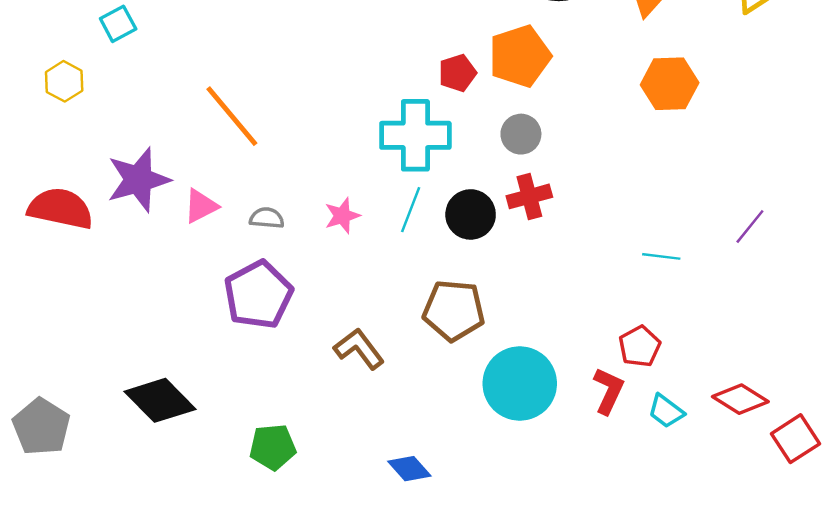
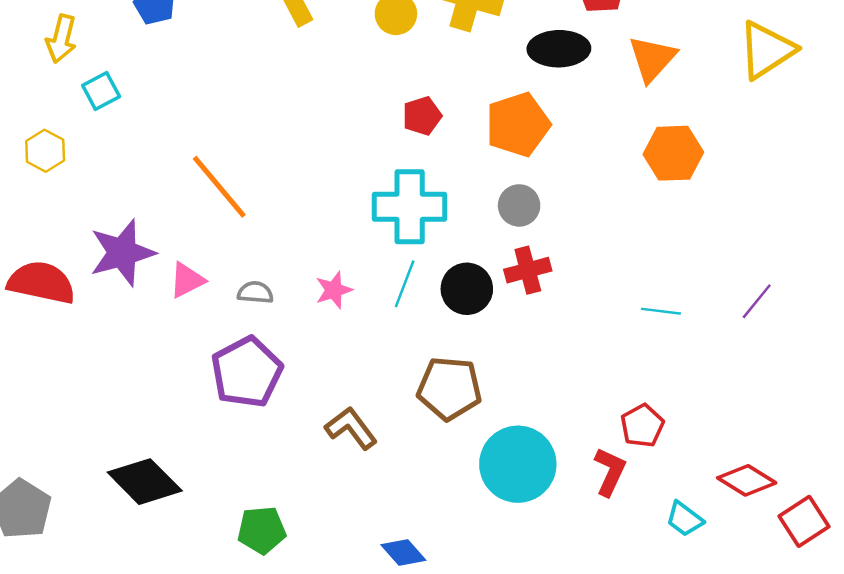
red pentagon: (457, 73) -> (422, 116), moved
cyan line: (661, 256) -> (661, 311), moved
cyan trapezoid: (666, 411) -> (685, 519), moved

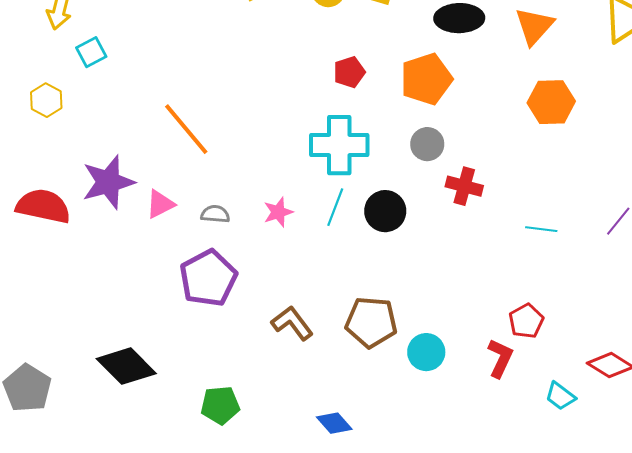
red cross: (528, 270) -> (464, 186), moved, turned 30
brown pentagon: (449, 388) -> (371, 322), moved
cyan circle: (518, 464) -> (426, 352), size x0.6

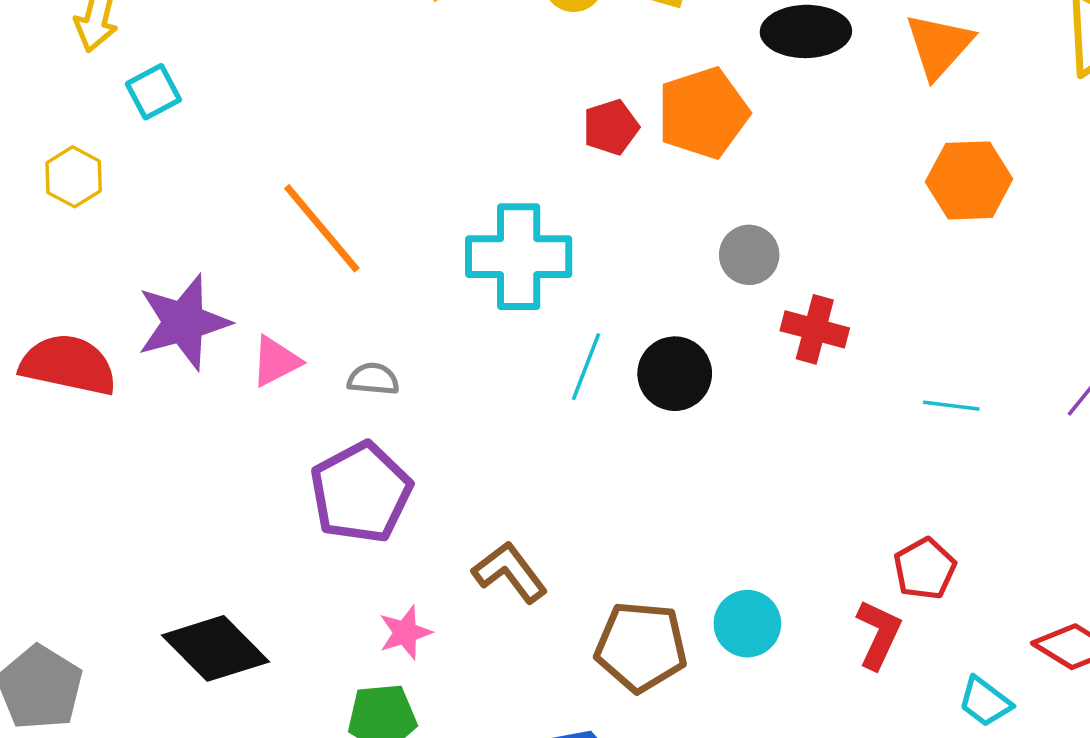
orange pentagon: (426, 79) -> (703, 113), moved
cyan cross: (339, 145) -> (519, 257), moved
pink star: (278, 212) -> (405, 633), moved
brown pentagon: (371, 322) -> (641, 647), moved

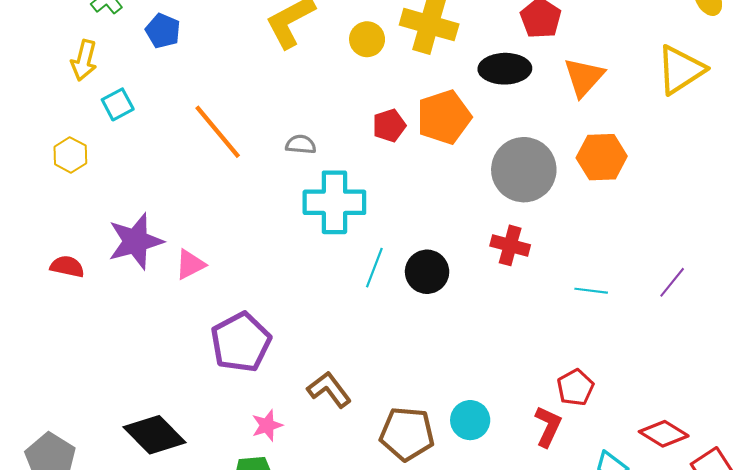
orange line: (322, 228) -> (218, 132), moved
gray circle: (749, 255) -> (524, 170), moved, size x1.8
red semicircle: (68, 365) -> (67, 266), size x0.6
gray semicircle: (373, 379) -> (301, 144), moved

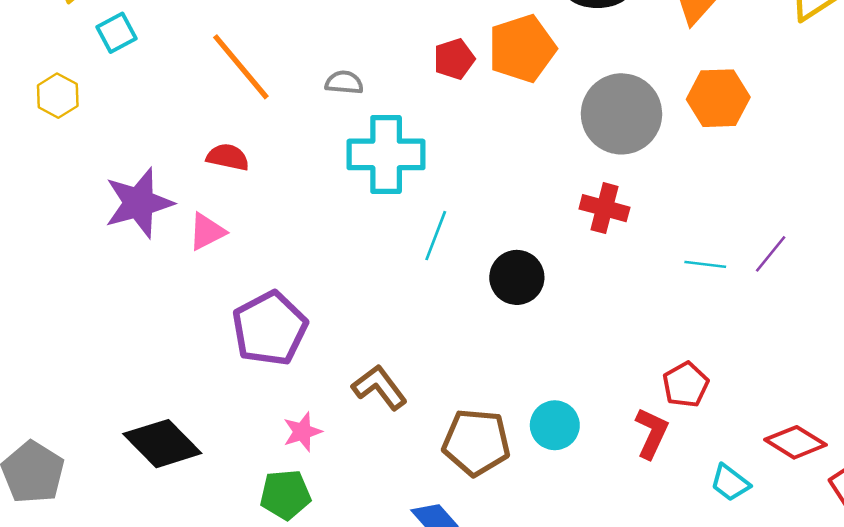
red semicircle: (67, 266) -> (228, 157), moved
black circle: (427, 272) -> (517, 277), moved
purple line: (672, 282) -> (771, 254), moved

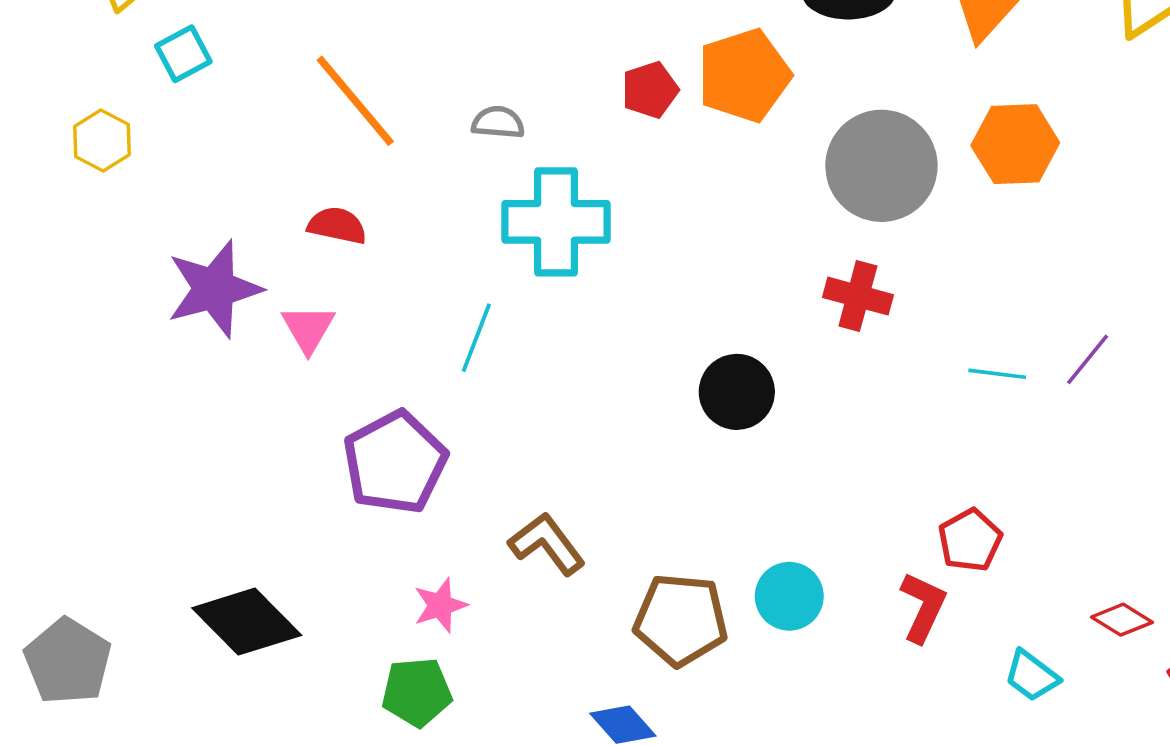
pink triangle: (207, 232) -> (308, 329), turned -33
cyan line: (436, 236) -> (476, 338), moved
red diamond: (795, 442) -> (1122, 620), size x0.7

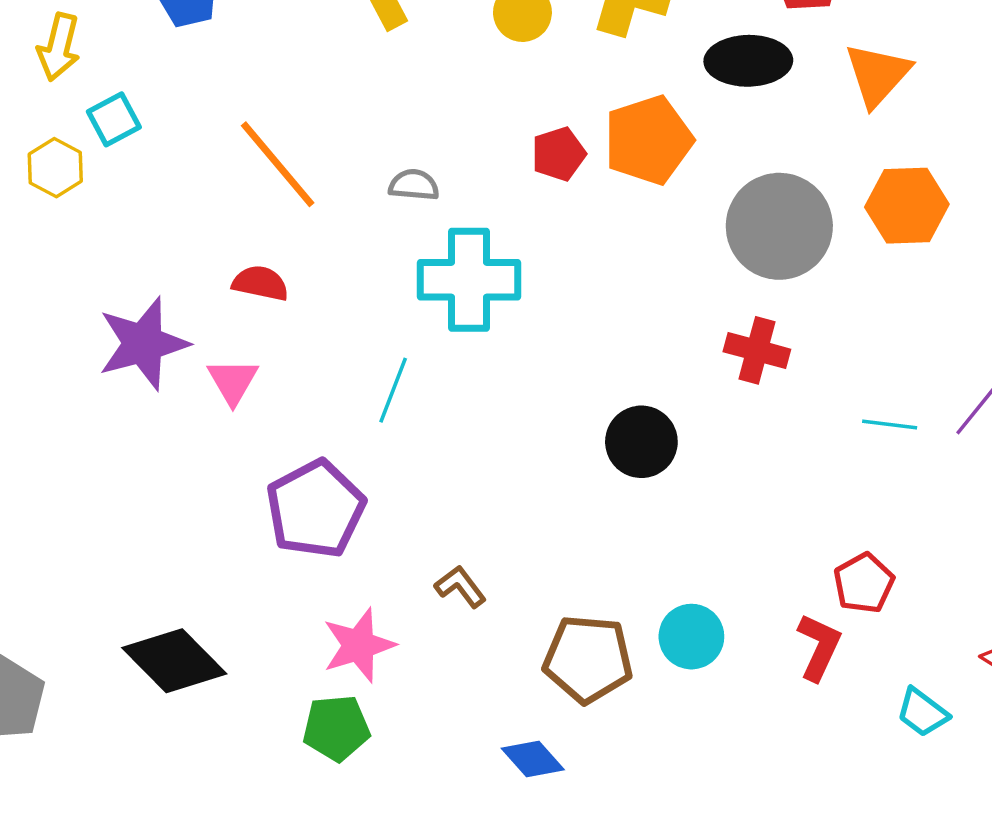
yellow hexagon: (102, 141) -> (55, 168), moved
brown L-shape: (547, 544) -> (460, 587), size x0.7
pink star: (440, 605) -> (359, 645), size x1.4

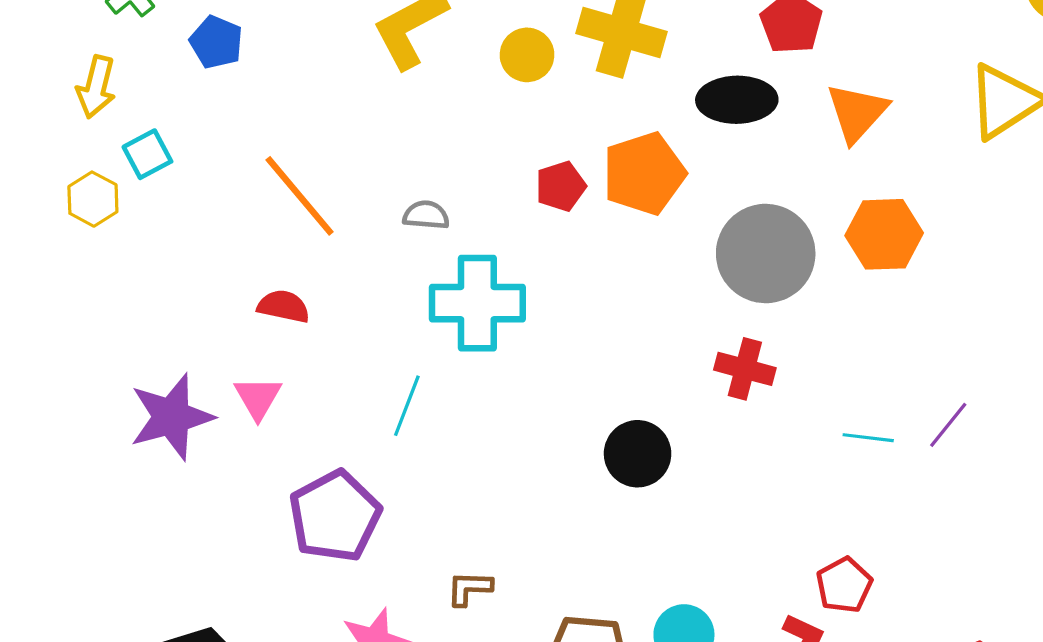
purple star: (143, 344) -> (171, 417), moved
brown L-shape: (460, 587) -> (469, 588), turned -51

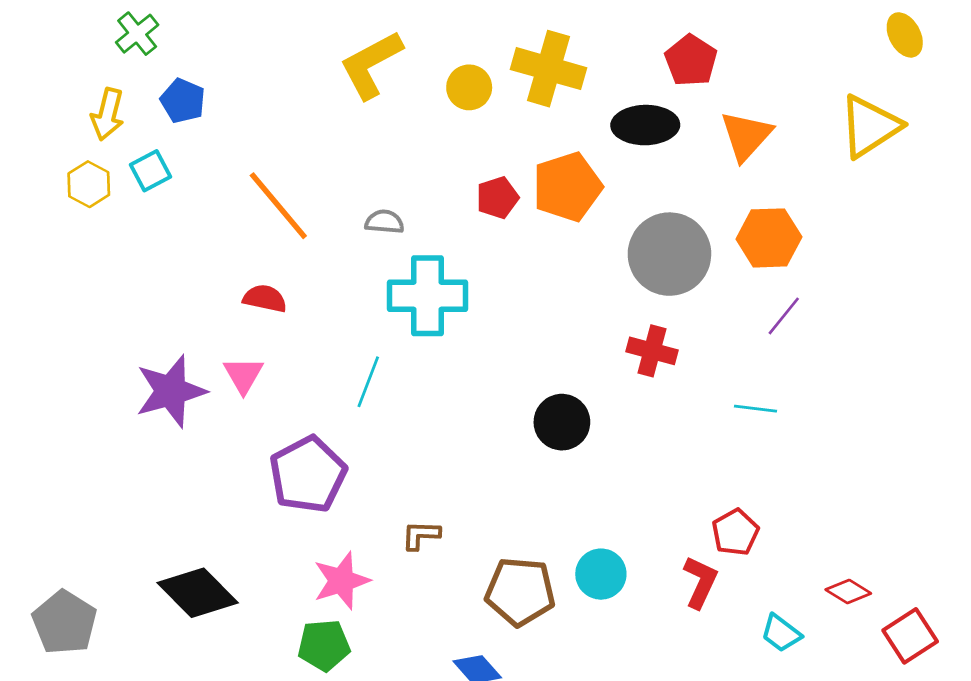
blue pentagon: (216, 42) -> (183, 101), moved
yellow hexagon: (93, 199) -> (89, 184), moved
purple line: (948, 425) -> (784, 316), moved

